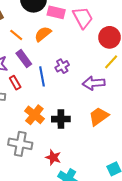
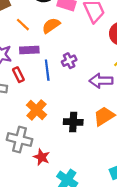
purple rectangle: (24, 59) -> (29, 50), turned -60
black cross: (61, 119) -> (73, 122), moved
red star: (53, 157) -> (42, 157), moved

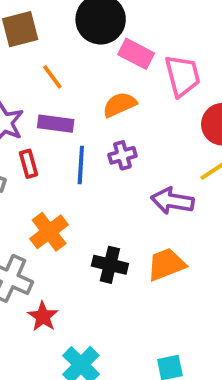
orange semicircle: (51, 25) -> (120, 105), moved

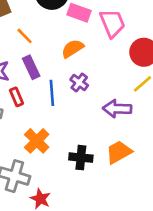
purple rectangle: (56, 124) -> (31, 67), turned 65
purple cross: (122, 155) -> (79, 83), turned -30

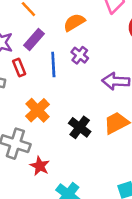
purple rectangle: (31, 67) -> (34, 39), turned 65
black cross: (81, 158) -> (80, 127), turned 30

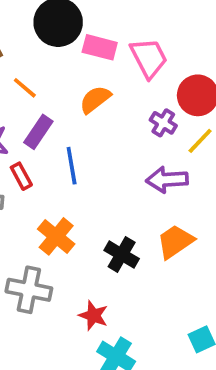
purple cross: (80, 55) -> (163, 123), moved
red star: (40, 166) -> (93, 316), moved

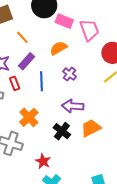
purple cross: (163, 123) -> (70, 74), moved
purple arrow: (167, 180) -> (73, 106), moved

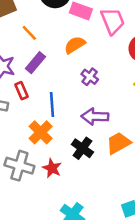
blue line: (42, 81) -> (52, 104), moved
red star: (43, 161) -> (52, 168), moved

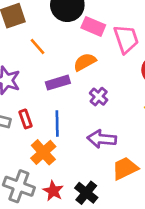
purple rectangle: (35, 63) -> (58, 83), moved, turned 30
red rectangle: (22, 91) -> (25, 119), moved
black cross: (82, 148) -> (86, 193), moved

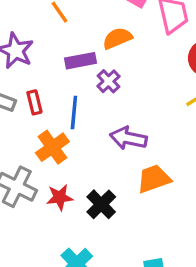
purple cross: (99, 97) -> (108, 81), moved
red star: (53, 191) -> (60, 197), turned 30

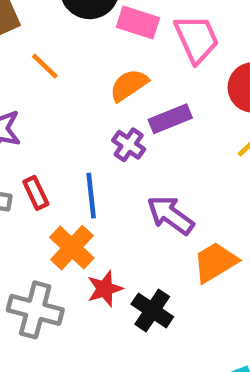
purple rectangle: (81, 61) -> (170, 119), moved
purple arrow: (128, 138) -> (170, 215), turned 36
red star: (60, 197) -> (105, 289), moved

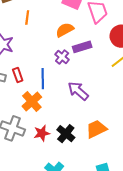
orange line: (45, 66) -> (27, 18), turned 48
orange trapezoid: (215, 262) -> (96, 129), moved
red star: (105, 289) -> (42, 133), moved

